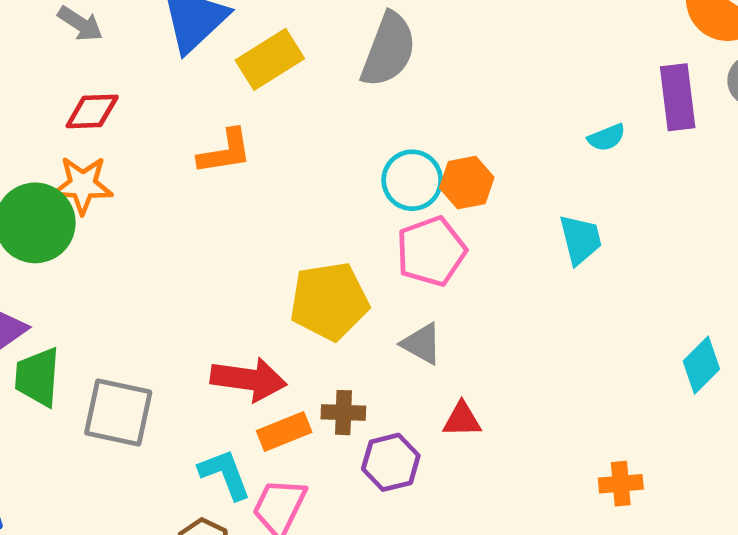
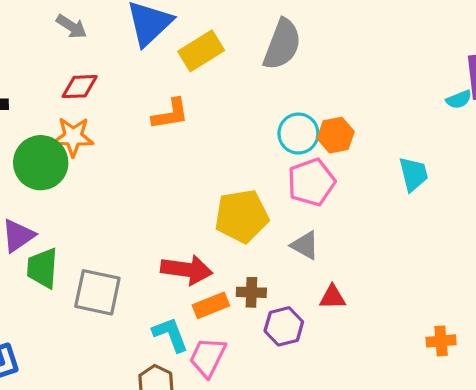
cyan semicircle: (607, 138) -> (459, 99), moved

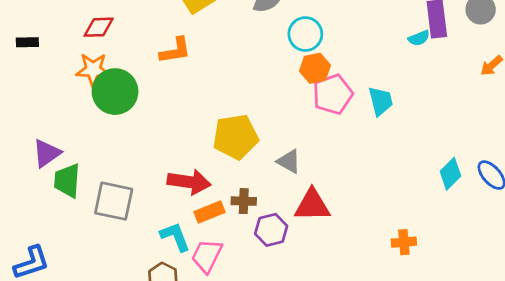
cyan circle: (298, 134) -> (305, 34), moved
green circle: (41, 163) -> (115, 92), moved
pink pentagon: (311, 182) -> (333, 94), moved
red triangle: (332, 297) -> (312, 205), size x1.6

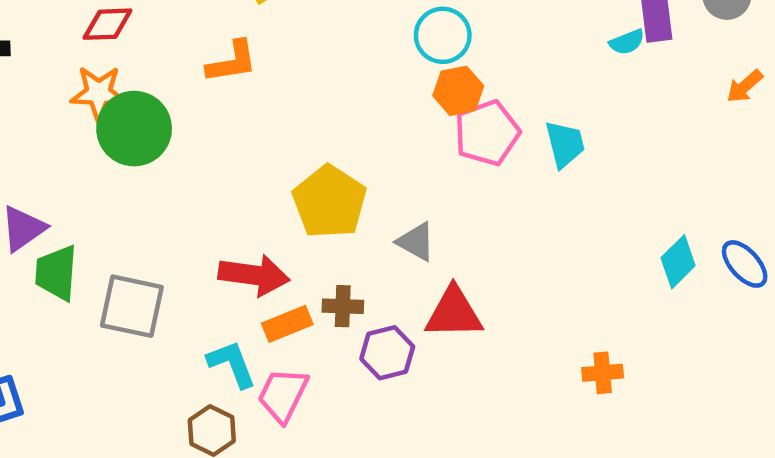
yellow pentagon: (236, 137) -> (329, 202), turned -30

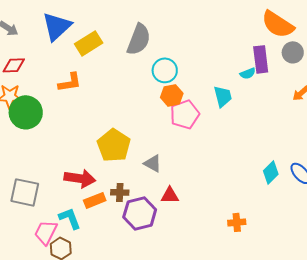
cyan trapezoid: (565, 144) -> (223, 96), moved
red triangle: (454, 313) -> (170, 195), size x0.7
purple hexagon: (387, 353) -> (140, 213), size x1.4
pink trapezoid: (283, 395) -> (46, 232), moved

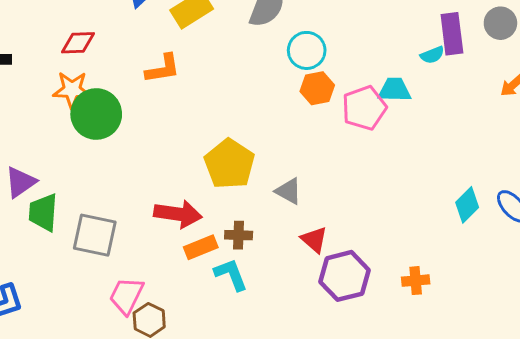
cyan trapezoid: (223, 96) -> (394, 90), turned -75
pink pentagon: (185, 114) -> (364, 108), moved
red triangle: (170, 195) -> (314, 240), turned 42
purple hexagon: (140, 213) -> (344, 276), moved
cyan L-shape: (70, 218) -> (231, 274), moved

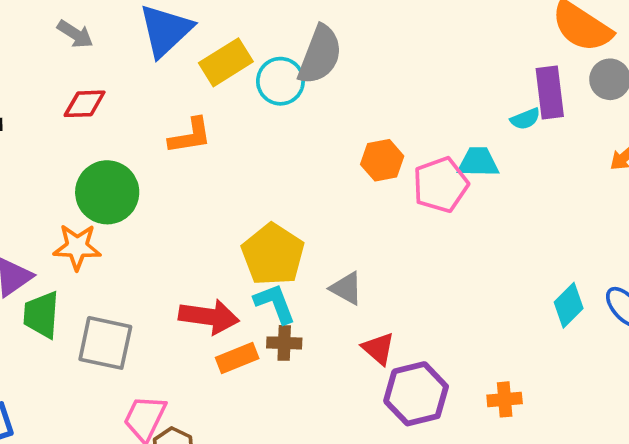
cyan circle: (307, 50) -> (280, 81), moved
orange star: (72, 90) -> (77, 247), moved
cyan L-shape: (231, 274) -> (275, 303), moved

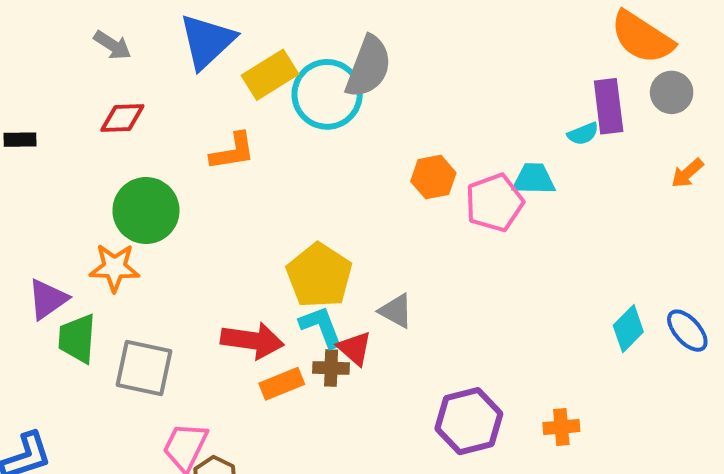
cyan circle: (280, 81) -> (327, 94), size x1.4
red triangle: (378, 349) -> (355, 348), moved

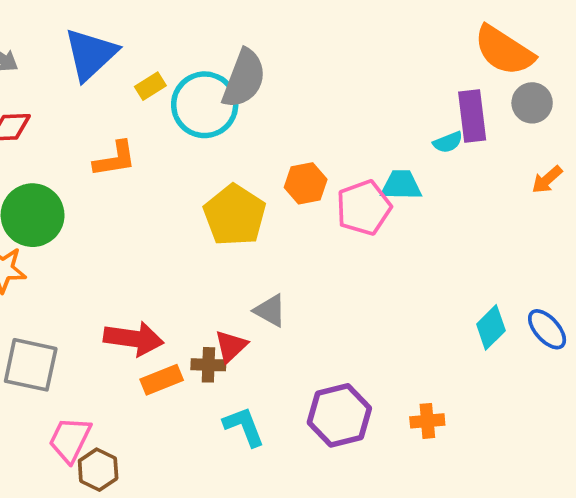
yellow rectangle: (270, 75) -> (150, 86), size x0.6
yellow pentagon: (319, 275) -> (235, 215), moved
cyan L-shape: (321, 327) -> (244, 427), moved
red triangle: (355, 348) -> (231, 346), turned 36

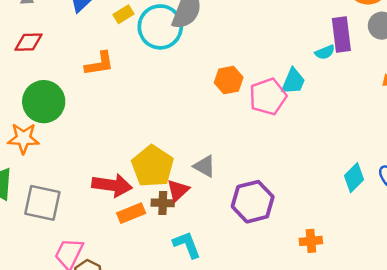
cyan trapezoid: (401, 185) -> (293, 81), turned 112
yellow pentagon: (235, 215) -> (153, 166), moved
purple hexagon: (339, 415) -> (253, 202), moved

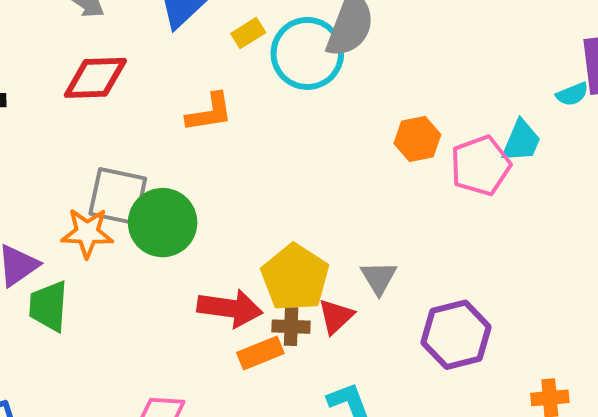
red diamond: (28, 42) -> (95, 78), size x1.4
green circle: (44, 102) -> (163, 223), moved
gray triangle: (205, 166) -> (379, 278), turned 30
gray square: (42, 203) -> (118, 196), moved
brown cross: (163, 203) -> (291, 327), moved

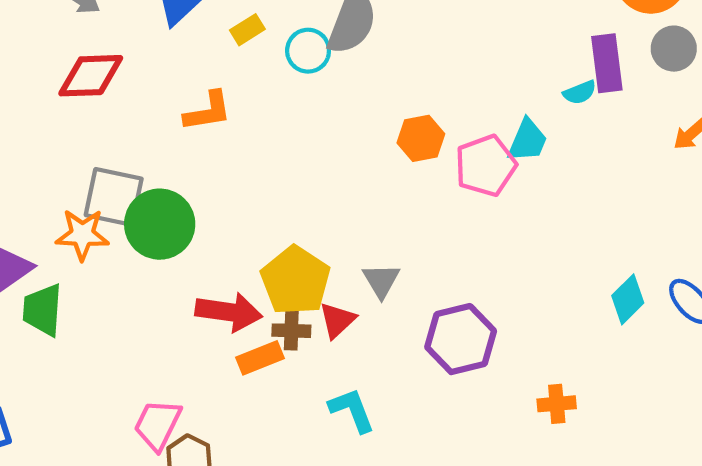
cyan circle: (307, 53) -> (308, 51), size x0.6

